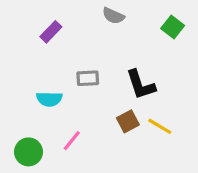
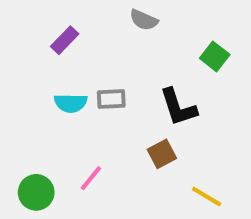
green square: (173, 27) -> (215, 56), moved
cyan semicircle: (49, 99) -> (71, 103), moved
yellow line: (160, 126) -> (207, 196), moved

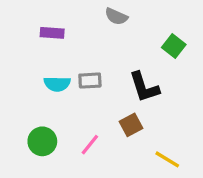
purple rectangle: (65, 40) -> (52, 33), turned 50
pink line: (91, 178) -> (90, 145), moved
green circle: (36, 192) -> (42, 141), moved

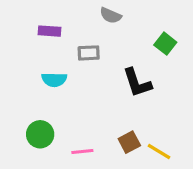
gray rectangle: (90, 81) -> (89, 53), moved
brown square: (131, 125) -> (129, 142), moved
pink line: (90, 145) -> (82, 152), moved, turned 45

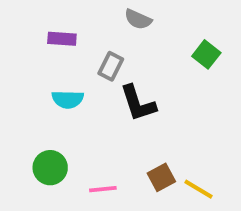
gray rectangle: (89, 53) -> (111, 66), turned -60
black L-shape: (137, 83) -> (138, 103), moved

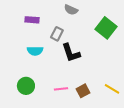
green square: (206, 54) -> (106, 28), size x1.5
pink line: (103, 189) -> (61, 89), moved
yellow line: (199, 189) -> (112, 89), moved

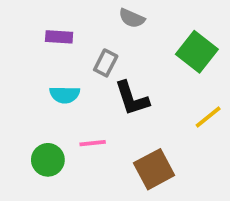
pink line: (61, 89) -> (93, 143), moved
yellow line: (112, 89) -> (208, 117), moved, turned -70
brown square: (83, 91) -> (154, 169), size x1.5

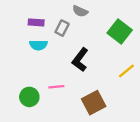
gray rectangle: (106, 63) -> (62, 28), moved
cyan semicircle: (65, 95) -> (38, 45), moved
black L-shape: (132, 98) -> (80, 60), turned 55

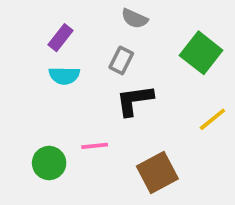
purple rectangle: (36, 22) -> (60, 38), turned -56
gray rectangle: (62, 28) -> (121, 60), moved
black L-shape: (80, 60) -> (135, 100), turned 45

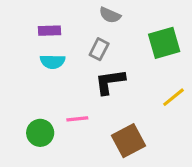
purple rectangle: (60, 38) -> (49, 31), turned 50
green square: (201, 53) -> (164, 43), turned 36

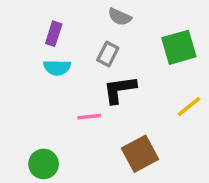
purple rectangle: (49, 31) -> (54, 34), turned -70
pink line: (77, 119) -> (89, 117), moved
green circle: (40, 133) -> (44, 164), moved

